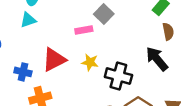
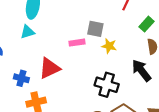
gray square: (104, 14) -> (95, 29), turned -35
yellow star: (90, 62) -> (109, 46), moved

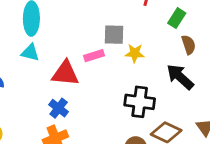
cyan triangle: (28, 32) -> (30, 53), turned 40
red triangle: (49, 68) -> (65, 73), moved, turned 40
blue cross: (21, 78) -> (59, 108), moved, turned 32

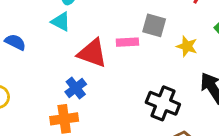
yellow star: (135, 53) -> (187, 46), moved

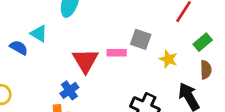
cyan triangle: (61, 22) -> (39, 34), moved
red triangle: (92, 53) -> (85, 61), turned 36

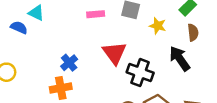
pink rectangle: (117, 53) -> (96, 14), moved
red triangle: (85, 61) -> (115, 53), moved

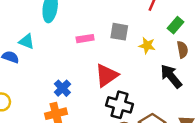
red triangle: (115, 53) -> (106, 75), turned 35
black cross: (140, 72) -> (119, 105), moved

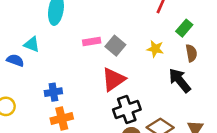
gray square: (119, 32) -> (115, 46), moved, turned 30
blue cross: (62, 88) -> (53, 92), moved, turned 35
black cross: (119, 105) -> (127, 110), turned -35

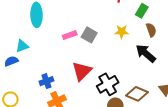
cyan triangle: (32, 44) -> (22, 46), turned -32
blue semicircle: (15, 60) -> (11, 61), turned -32
red triangle: (114, 79) -> (82, 71), moved

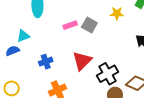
yellow star: (122, 32) -> (117, 13), moved
blue cross: (46, 81) -> (46, 62), moved

